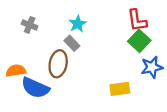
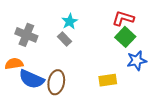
red L-shape: (137, 20) -> (123, 18), turned 115
gray cross: (30, 25) -> (26, 35), moved, size x1.5
brown ellipse: (58, 64) -> (56, 82), moved

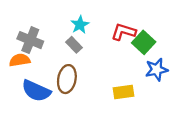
red L-shape: (123, 18) -> (124, 32), moved
orange semicircle: (14, 64) -> (20, 60), moved
brown ellipse: (56, 82) -> (67, 79), moved

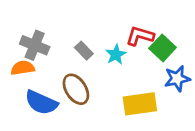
cyan star: (80, 25) -> (116, 55), moved
brown ellipse: (67, 79) -> (76, 89), turned -44
yellow rectangle: (124, 92) -> (140, 104), size x1.4

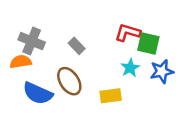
green square: (163, 48) -> (148, 43), turned -30
cyan star: (116, 55) -> (130, 68), moved
yellow rectangle: (140, 104) -> (111, 96), moved, size x0.7

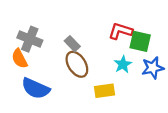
orange semicircle: (21, 62) -> (19, 59), turned -108
brown ellipse: (69, 81) -> (77, 64), moved

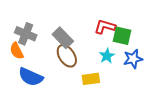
gray rectangle: (72, 44) -> (63, 38), size x1.5

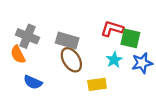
gray rectangle: (63, 38) -> (67, 41), turned -30
blue semicircle: (31, 77) -> (33, 82), size x0.7

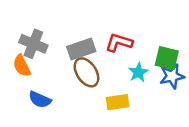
red L-shape: (112, 29) -> (119, 43), moved
green square: (130, 38) -> (167, 58), moved
gray rectangle: (67, 41) -> (81, 49), turned -35

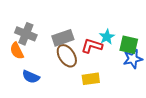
red L-shape: (119, 43) -> (92, 46), moved
cyan star: (138, 72) -> (107, 37), moved

